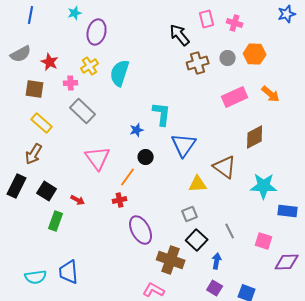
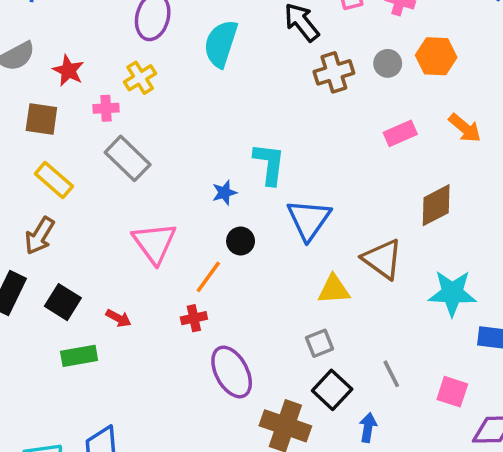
cyan semicircle: (120, 73) -> (221, 44), moved
pink rectangle: (235, 97) -> (400, 133), size x0.7
green rectangle: (56, 221) -> (79, 356), turned 60

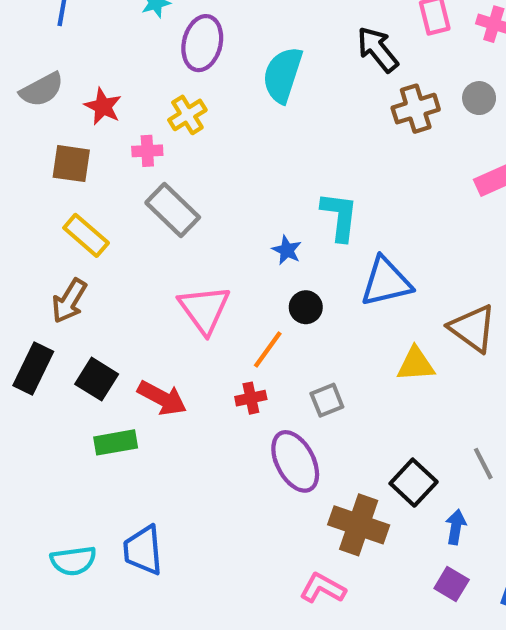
blue star: (224, 193) -> (287, 250), turned -30
blue triangle: (309, 219) -> (386, 282), turned 42
red arrow: (119, 318) -> (162, 398), size x1.6
gray square: (320, 343) -> (327, 400), moved

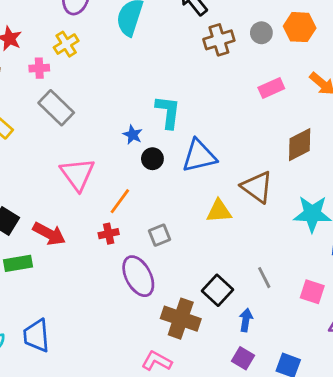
black circle: (306, 307) -> (152, 159), moved

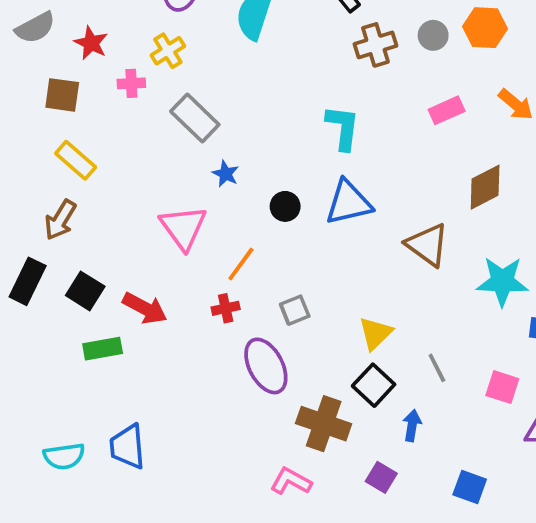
gray rectangle: (56, 108) -> (195, 118), moved
cyan L-shape: (168, 112) -> (343, 128), moved
blue star: (133, 135) -> (226, 174), moved
yellow triangle: (219, 211) -> (375, 333), moved, turned -40
purple square: (243, 358) -> (381, 477), moved

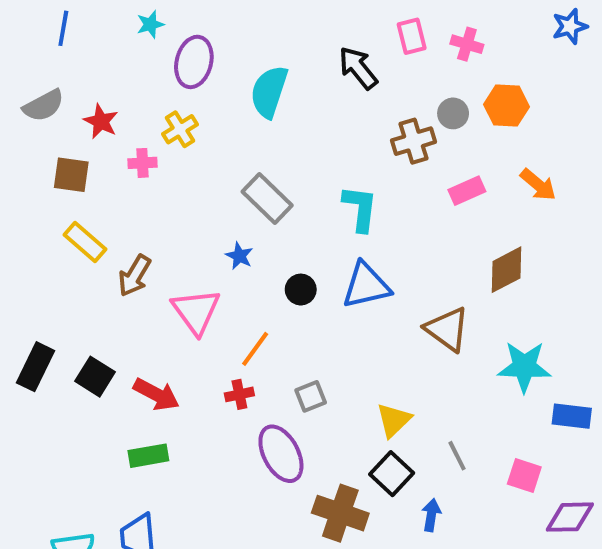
brown cross: (375, 45) -> (413, 141), moved
gray rectangle: (195, 118) -> (267, 199), moved
brown arrow: (60, 220) -> (135, 276), moved
green rectangle: (103, 349) -> (148, 456), moved

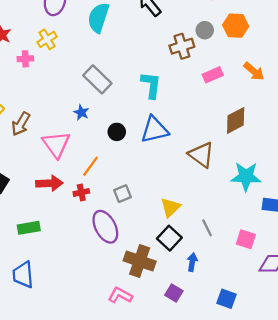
red arrow: (156, 394) -> (49, 183), moved, turned -30

